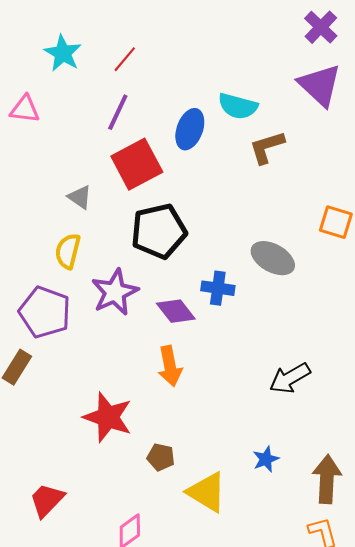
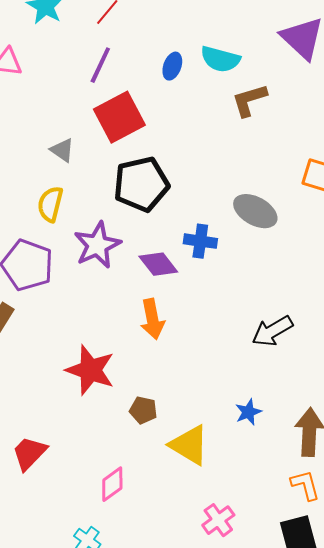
blue ellipse: (190, 129) -> (172, 66), moved, size x0.7

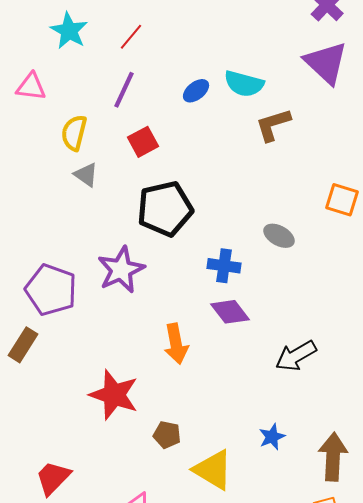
blue ellipse: (172, 66) -> (196, 91), turned 32
red square: (119, 117) -> (143, 142), size x0.6
yellow semicircle: (50, 204) -> (74, 133), moved
gray ellipse: (255, 211) -> (279, 236), size x0.7
purple diamond: (158, 264) -> (230, 312), moved

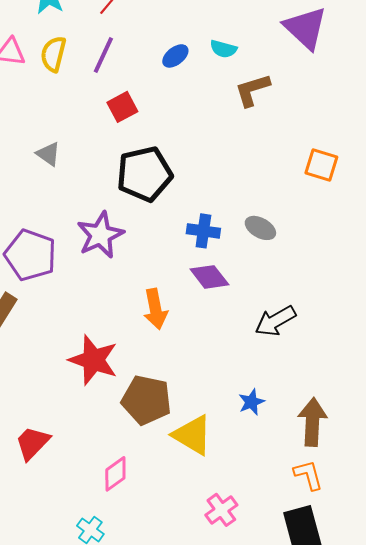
cyan semicircle: (244, 84) -> (223, 49), size x0.7
yellow semicircle: (74, 133) -> (53, 54), moved
gray triangle: (86, 175) -> (48, 154), moved
gray ellipse: (279, 236) -> (260, 228), moved
brown pentagon: (167, 435) -> (146, 400), size x1.8

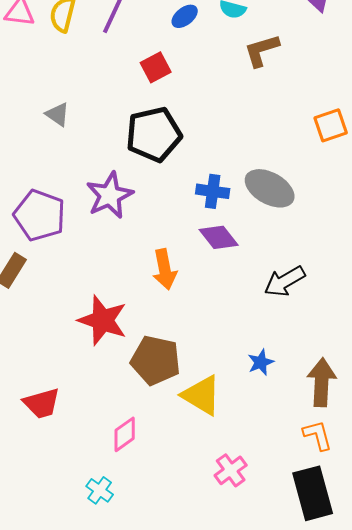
red square: (122, 107) -> (156, 67), moved
orange square: (321, 165) -> (331, 125), turned -36
gray ellipse: (260, 228) -> (270, 188), size x1.6
red trapezoid: (32, 443) -> (42, 403), turned -150

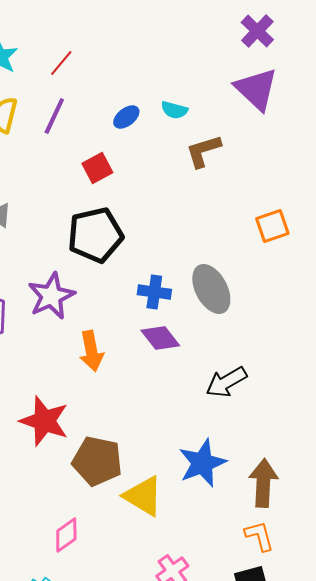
gray ellipse: (270, 188) -> (211, 289), turned 33
orange arrow: (165, 269) -> (91, 351), moved
blue star: (261, 362) -> (202, 463), size x1.8

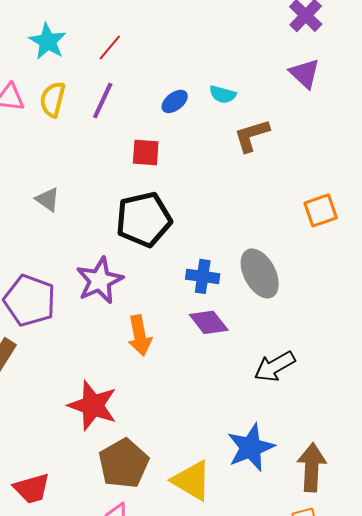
purple triangle: (256, 89) -> (305, 73), size x0.7
red square: (97, 168) -> (146, 152), turned 32
brown pentagon: (97, 461) -> (124, 463), moved, turned 30

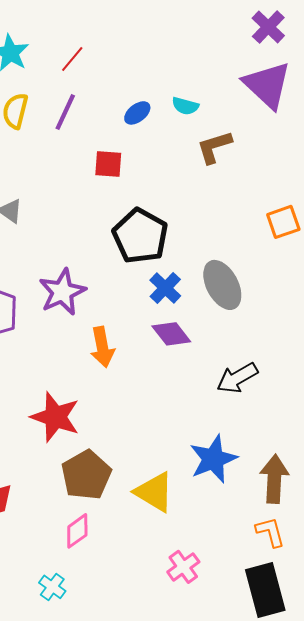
purple triangle: (305, 73) -> (267, 85), size x1.6
black pentagon: (144, 219) -> (140, 236), moved, turned -30
blue cross: (203, 276) -> (165, 288), turned 36

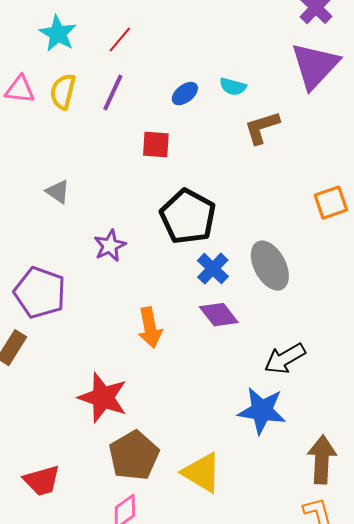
purple triangle: (267, 85) -> (315, 66), turned 30
purple star: (62, 292) -> (110, 246), moved, size x0.7
blue star: (213, 459) -> (262, 411), moved, turned 30

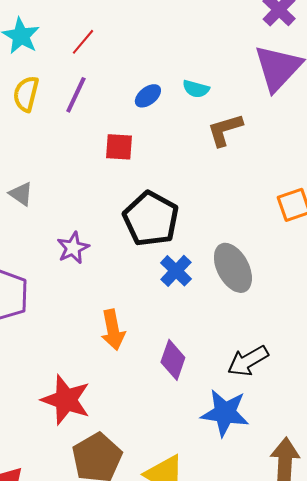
purple diamond: (219, 315) -> (173, 360), moved, turned 57

